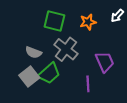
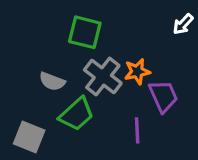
orange star: (88, 22) -> (137, 72), moved
gray square: (29, 76) -> (29, 137), moved, turned -30

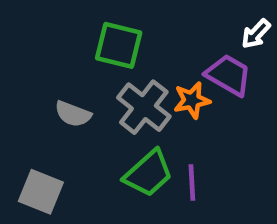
purple trapezoid: (163, 96) -> (228, 75), moved, turned -36
green trapezoid: (77, 114) -> (148, 173), moved

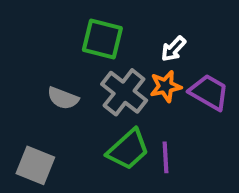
white arrow: (256, 34) -> (173, 49), moved
purple trapezoid: (228, 75) -> (209, 92), moved

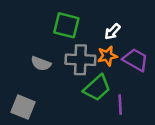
gray cross: (124, 92) -> (80, 60), turned -36
green trapezoid: (128, 149) -> (97, 88), moved
purple line: (166, 157) -> (120, 104), moved

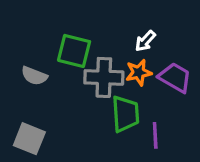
green square: (66, 25) -> (74, 51), moved
gray semicircle: (41, 64) -> (34, 76), moved
green trapezoid: (97, 88) -> (125, 114), turned -52

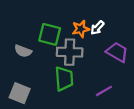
orange star: (139, 72) -> (81, 29), moved
green trapezoid: (125, 114) -> (64, 79), moved
purple line: (155, 135) -> (104, 91), turned 63

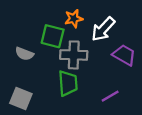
white arrow: (97, 28) -> (103, 29), size x1.6
orange star: (81, 29) -> (74, 19), moved

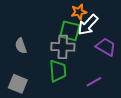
orange star: (74, 19) -> (79, 12), moved
green square: (53, 36) -> (70, 31), moved
gray semicircle: (24, 54) -> (21, 46), turned 49

